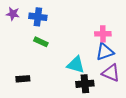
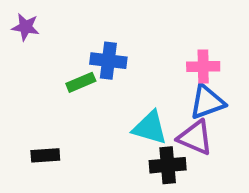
blue cross: (38, 17) -> (108, 61), moved
green rectangle: (41, 42) -> (81, 82), turned -48
purple triangle: (111, 73) -> (195, 138), moved

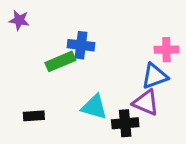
pink cross: (203, 67) -> (166, 50), moved
green rectangle: (81, 82) -> (60, 61), size x1.4
cyan triangle: (150, 128) -> (94, 107), moved

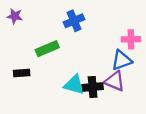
blue cross: (81, 45) -> (74, 21), moved, turned -30
black rectangle: (34, 116) -> (22, 73), moved
black cross: (125, 123) -> (93, 87), moved

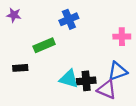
blue triangle: (122, 60) -> (118, 71), moved
purple triangle: (115, 81) -> (107, 90), moved

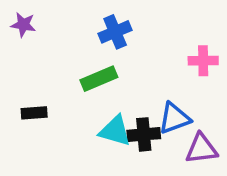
green rectangle: (44, 45) -> (99, 79), moved
blue triangle: (118, 71) -> (174, 118), moved
purple triangle: (107, 90) -> (201, 149), moved, turned -30

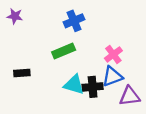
pink cross: (203, 61) -> (113, 54), moved, turned -36

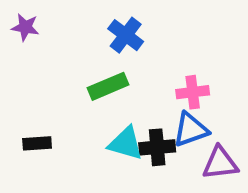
blue cross: (74, 21) -> (126, 35), turned -30
pink cross: (113, 54) -> (193, 92), turned 30
black rectangle: (22, 73) -> (37, 143), moved

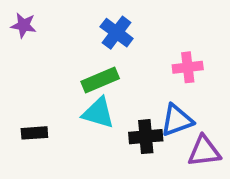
pink cross: (193, 92) -> (188, 67), moved
cyan triangle: (126, 143) -> (98, 113), moved

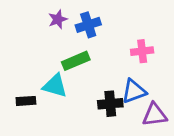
purple star: (23, 25) -> (58, 19), moved, turned -30
blue cross: (117, 33) -> (88, 25), turned 35
cyan triangle: (98, 113) -> (55, 86), moved

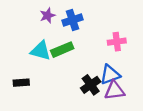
cyan triangle: (55, 86) -> (41, 51), moved
black cross: (110, 104) -> (91, 85), turned -30
purple triangle: (155, 115) -> (115, 91), moved

